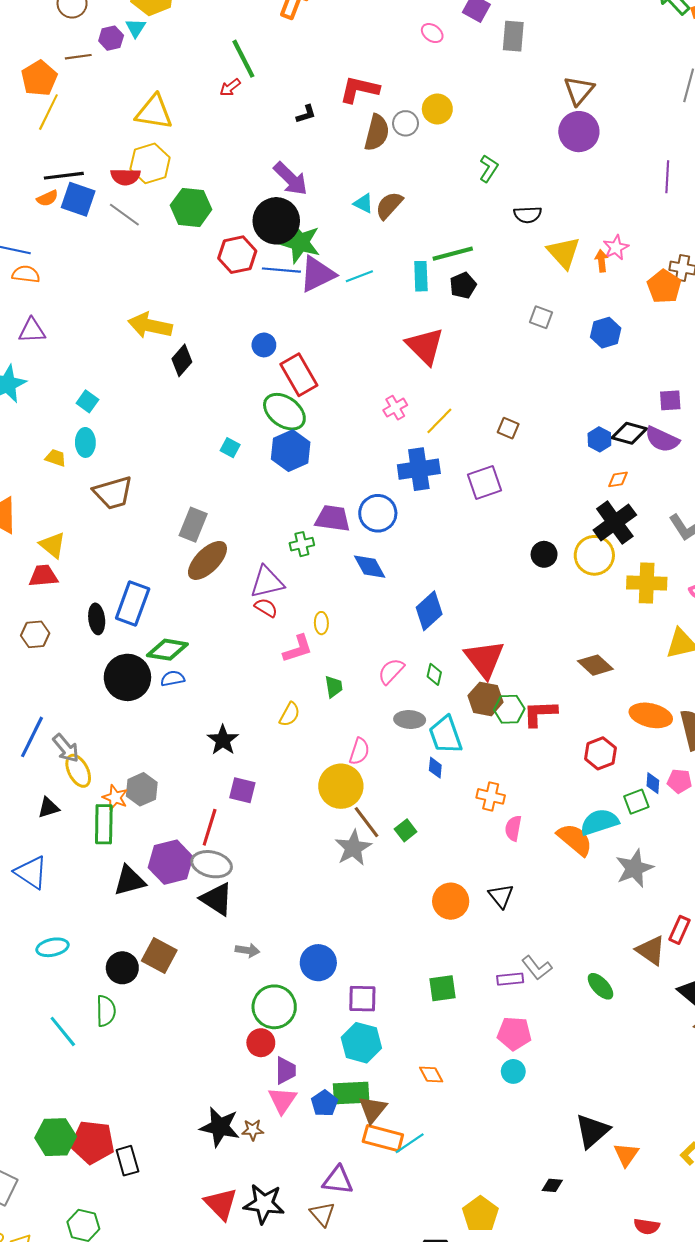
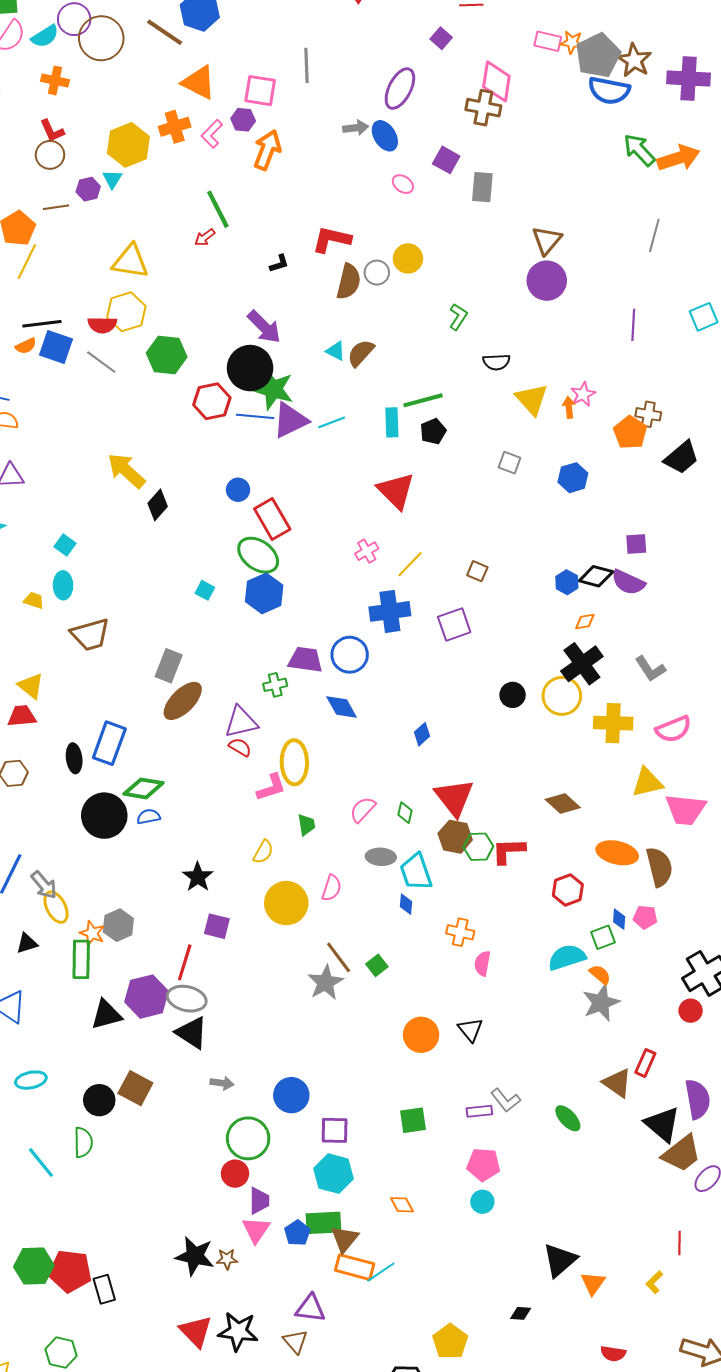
yellow arrow: (150, 325) -> (126, 471), turned 30
blue diamond: (429, 611) -> (422, 734), moved, size x0.6
yellow ellipse: (321, 623) -> (294, 762), size x2.0
yellow circle: (341, 786) -> (286, 903), moved
orange semicircle: (575, 840) -> (600, 974), moved, size x0.6

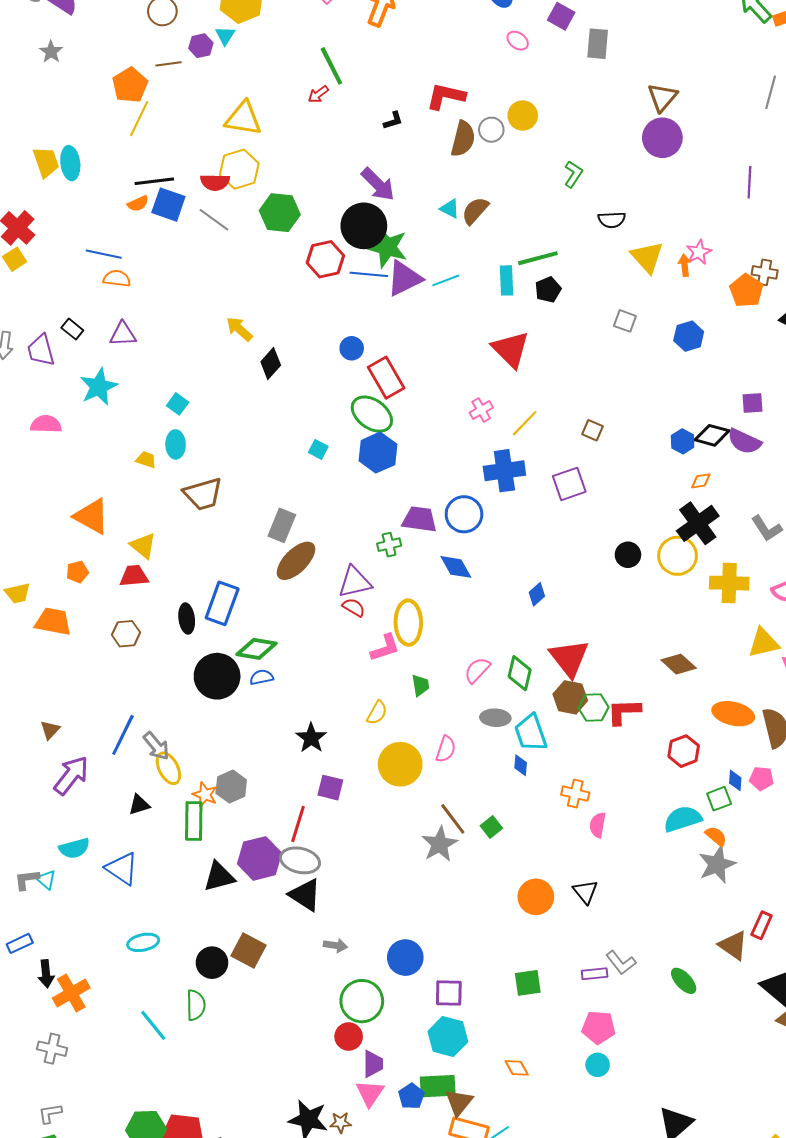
yellow arrow: (126, 471) -> (239, 329), size x0.7
green diamond: (405, 813) -> (520, 673), size x1.6

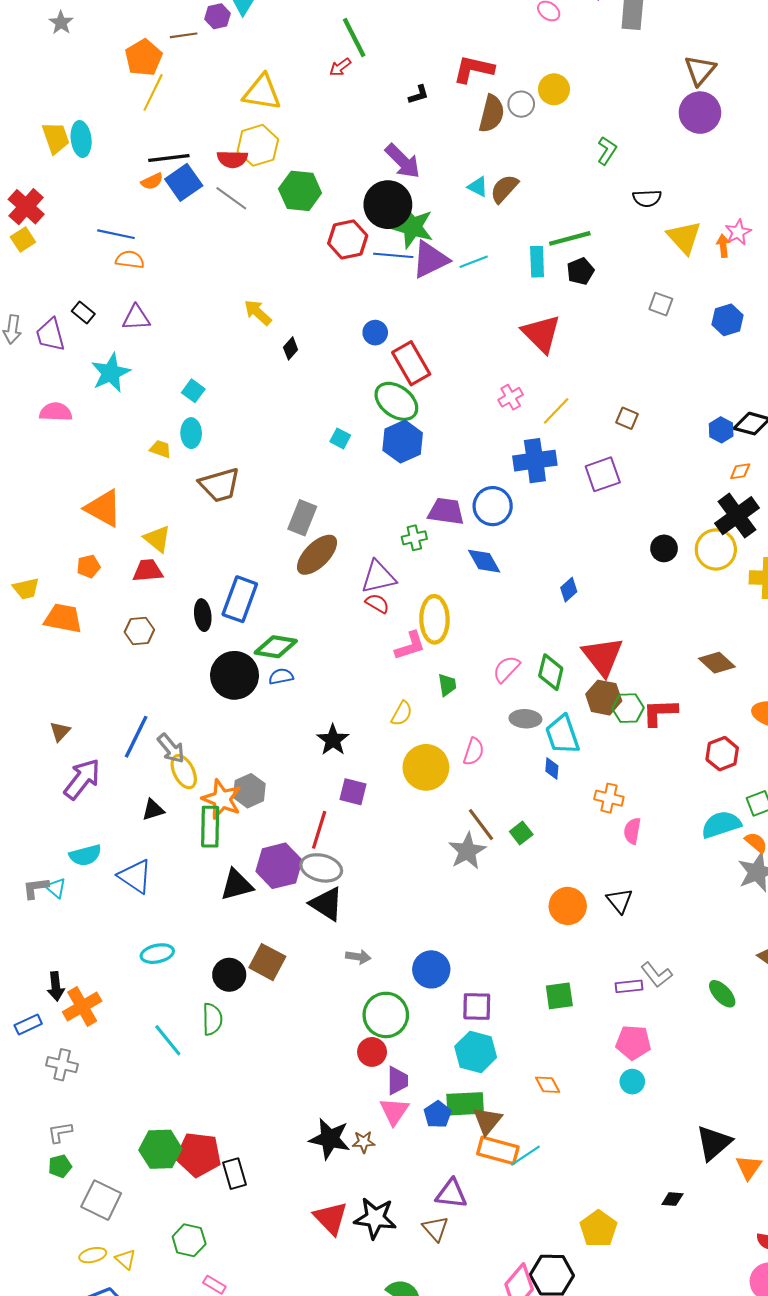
blue square: (168, 205) -> (184, 182), turned 36
black diamond: (271, 363) -> (291, 348), size x0.7
orange star: (205, 795) -> (222, 799), size x1.5
blue rectangle: (20, 943) -> (28, 1024), moved

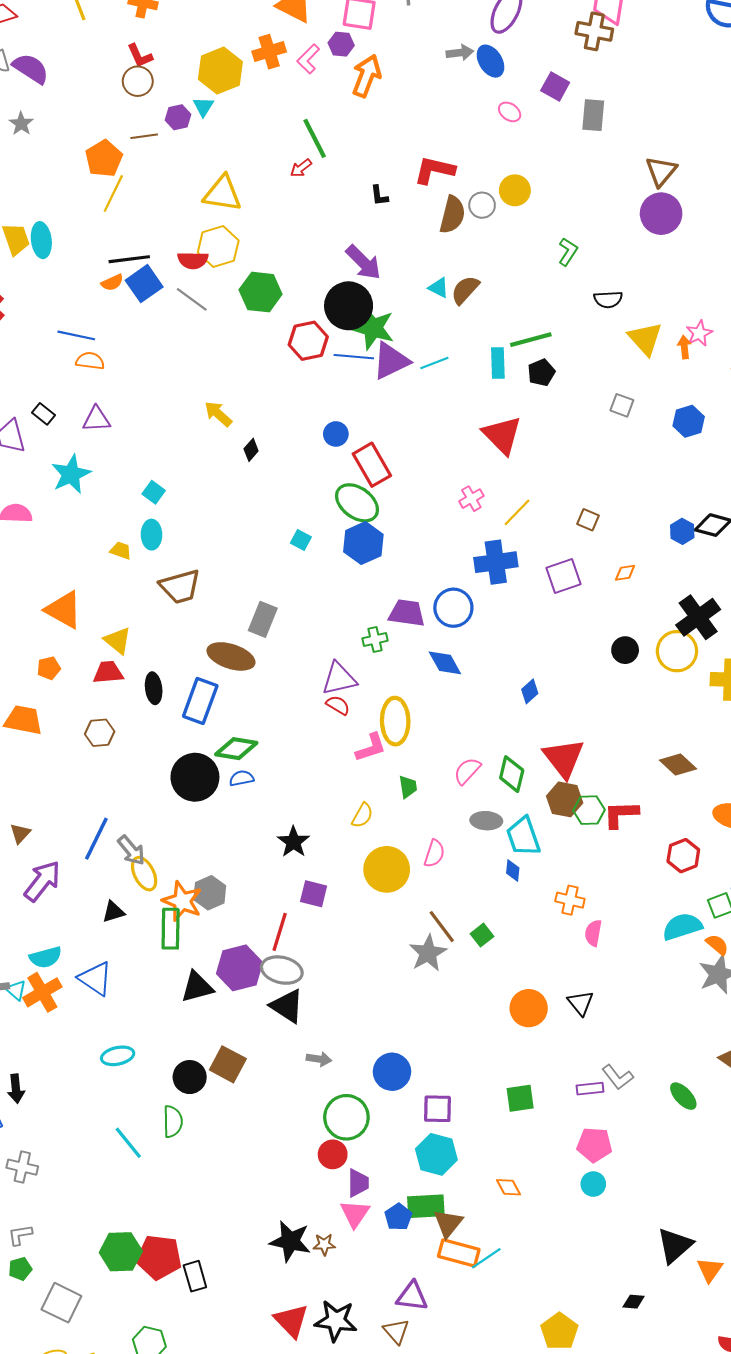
black L-shape: (419, 95) -> (379, 196), turned 100
orange diamond: (740, 471) -> (625, 573), moved
brown ellipse: (317, 555) -> (231, 656), moved, turned 63
black ellipse: (203, 615) -> (154, 688), moved
orange cross: (82, 1006) -> (42, 992), moved

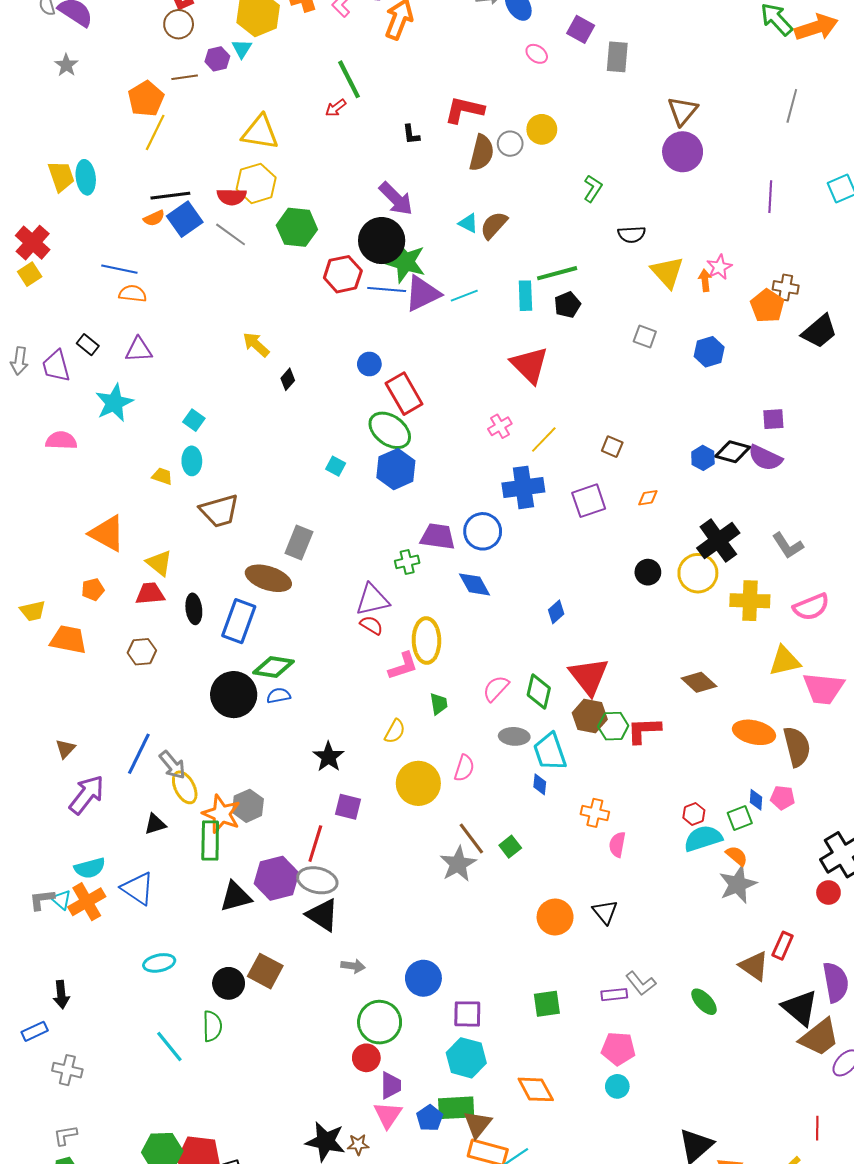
red hexagon: (683, 856) -> (694, 814), moved, size x0.7
orange diamond: (509, 1187) -> (536, 1089), size x1.5

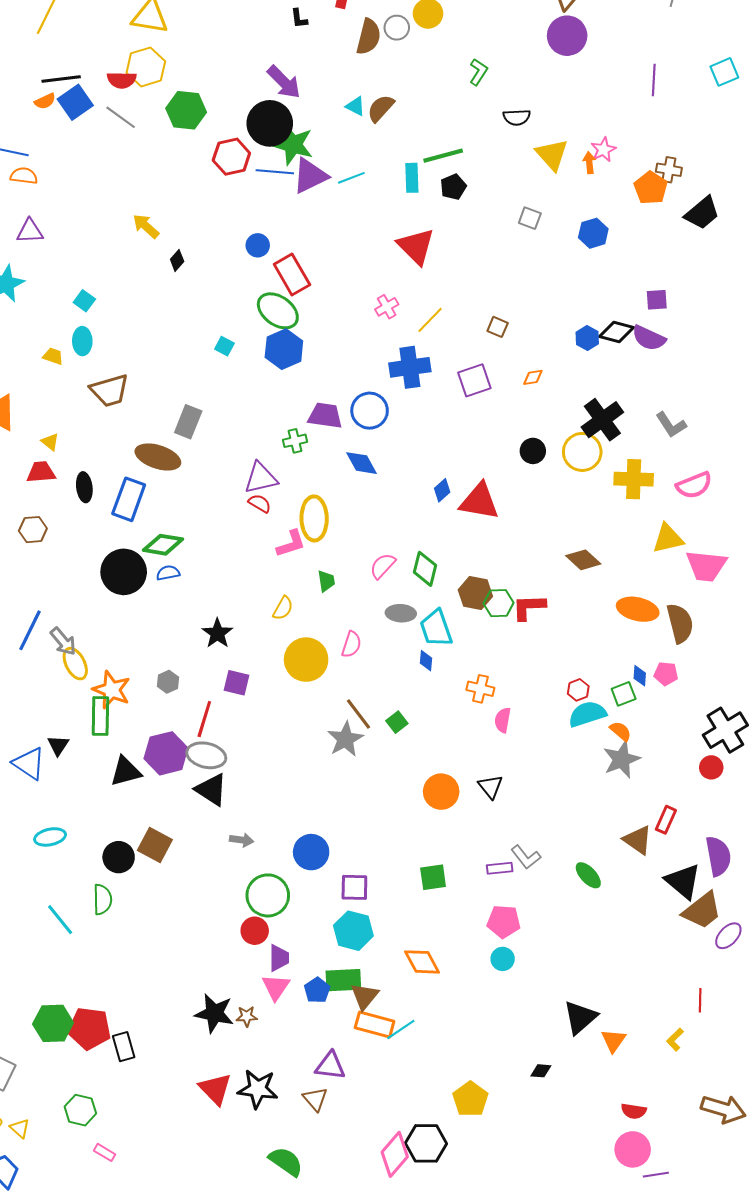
yellow triangle: (159, 563) -> (50, 442), size x0.7
red triangle: (589, 676) -> (479, 501), moved, turned -42
gray hexagon: (248, 806) -> (168, 682), moved, size x0.7
black triangle: (155, 824) -> (58, 745), moved, turned -40

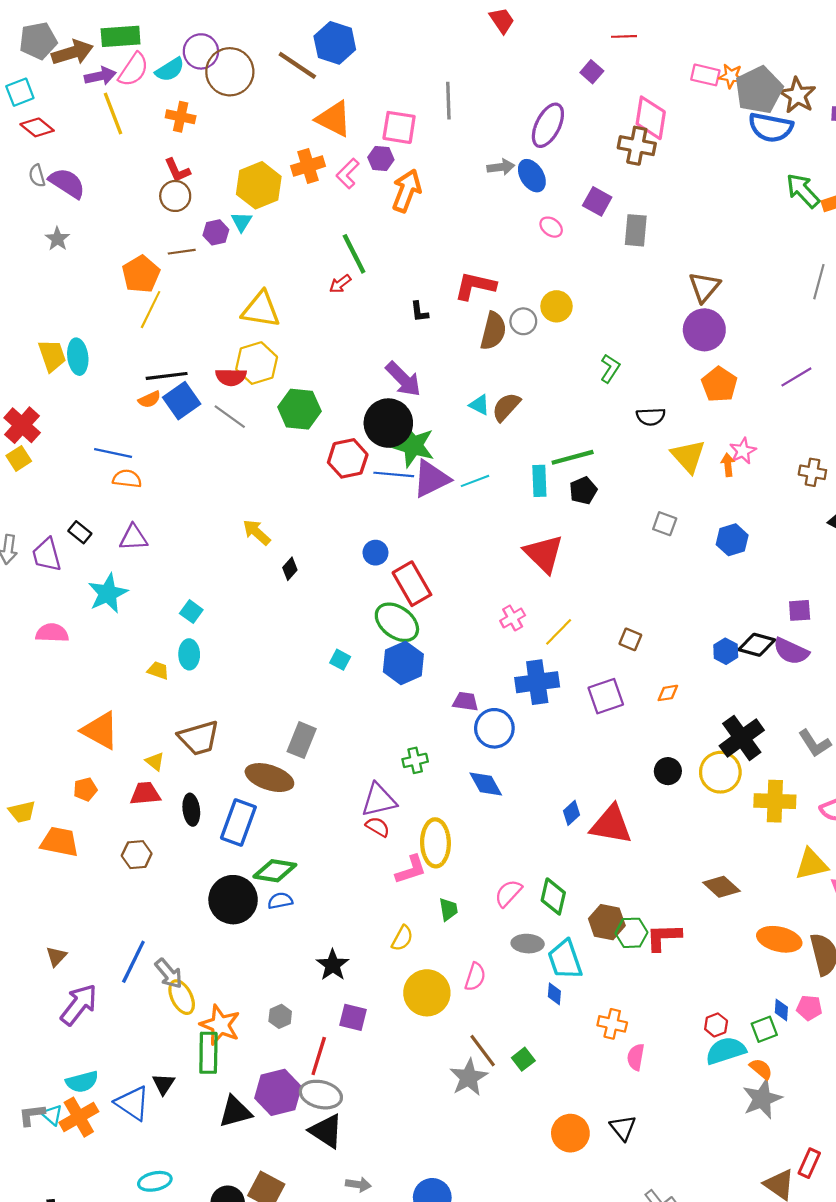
purple line: (654, 80) -> (796, 377), turned 56
orange pentagon: (651, 188) -> (719, 384), moved
brown trapezoid: (110, 390) -> (199, 738), moved
purple trapezoid: (325, 416) -> (465, 702), moved, size x0.7

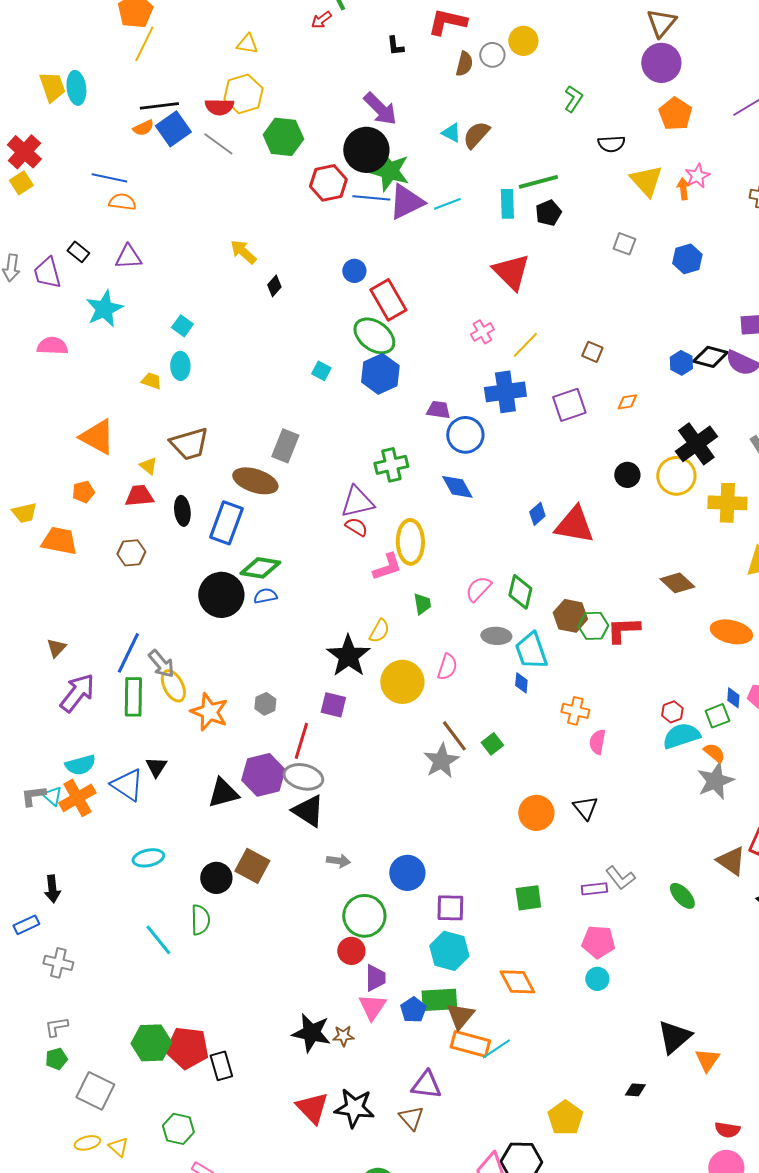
yellow triangle: (261, 310) -> (247, 44), size x0.6
brown semicircle: (493, 331) -> (464, 64), size x0.7
green cross: (415, 760) -> (391, 465), size x1.4
black star: (333, 965) -> (348, 656), moved, size x1.4
green rectangle: (208, 1053) -> (133, 697), moved

